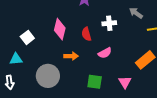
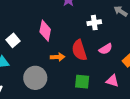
red semicircle: (86, 34) -> (79, 50), moved, size x1.5
pink semicircle: (105, 53) -> (106, 49), moved
pink triangle: (125, 82) -> (112, 81), turned -40

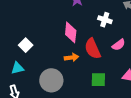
white cross: (94, 23) -> (105, 20), turned 32
pink diamond: (45, 31) -> (71, 32), moved

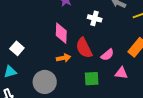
pink semicircle: (119, 45) -> (107, 55), moved

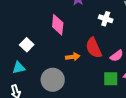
pink diamond: (61, 33) -> (58, 25), moved
green square: (92, 79) -> (111, 79), moved

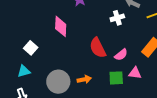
white cross: (106, 19) -> (117, 18), moved, turned -32
orange arrow: (73, 57) -> (84, 79), moved

